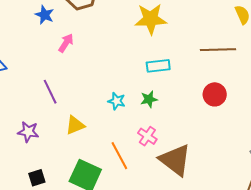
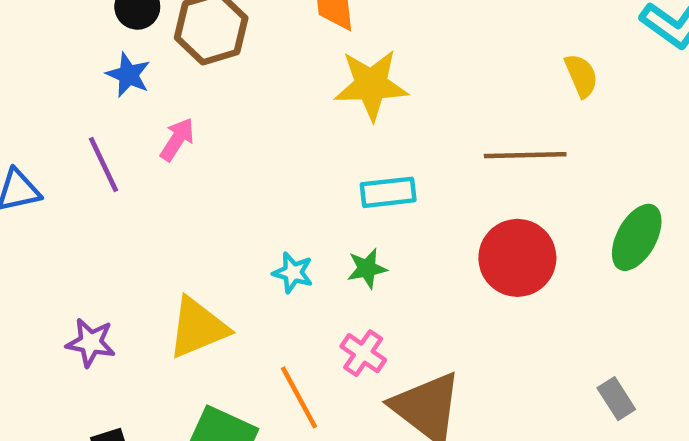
purple line: (50, 92) -> (103, 164), moved
red circle: (215, 94) -> (517, 258), size x1.4
yellow triangle: (75, 125) -> (198, 328), size x1.4

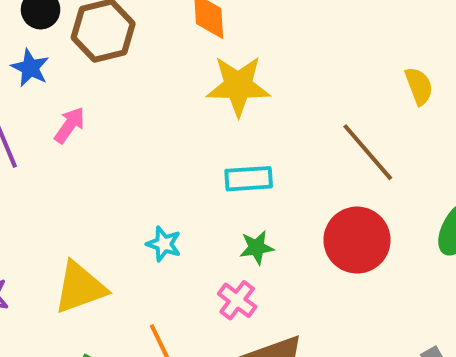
brown line: (525, 155) -> (368, 152), turned 48
green star: (367, 268) -> (257, 247), moved
pink cross: (363, 353) -> (237, 300), moved

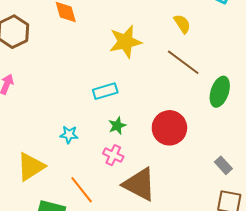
yellow star: (238, 86) -> (125, 42), moved
brown line: (368, 152) -> (183, 62), moved
red circle: (357, 240) -> (169, 128), moved

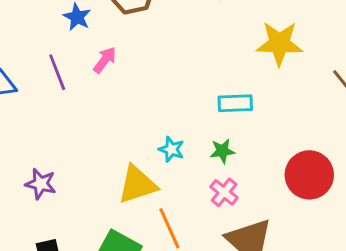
green star: (117, 126) -> (222, 151), moved
yellow triangle: (31, 167) -> (137, 185), moved

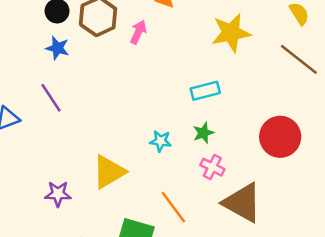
pink arrow: (105, 60) -> (138, 32), moved
yellow triangle: (137, 185) -> (109, 172), moved

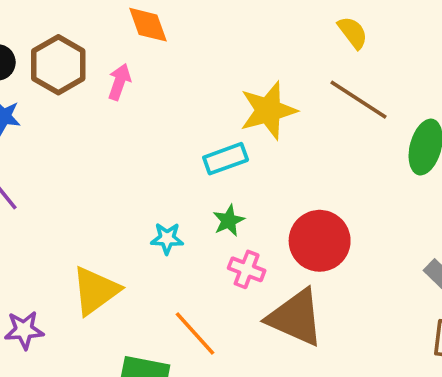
yellow star: (231, 33) -> (268, 110), moved
red circle: (280, 137) -> (320, 241), moved

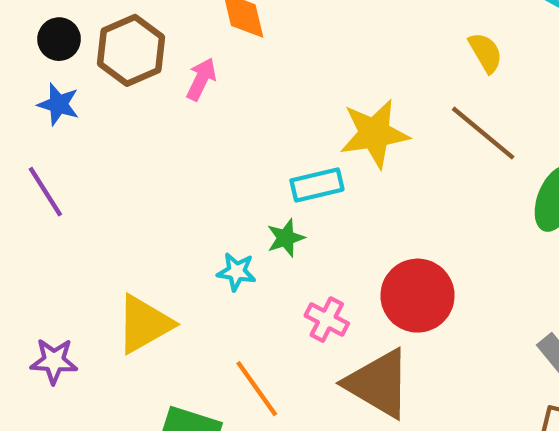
green star: (229, 221) -> (286, 238), moved

